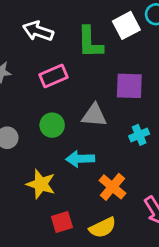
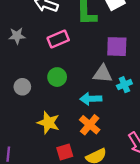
gray triangle: (94, 115) -> (103, 74), moved
cyan arrow: (80, 159) -> (91, 99), moved
orange cross: (112, 187) -> (90, 125), moved

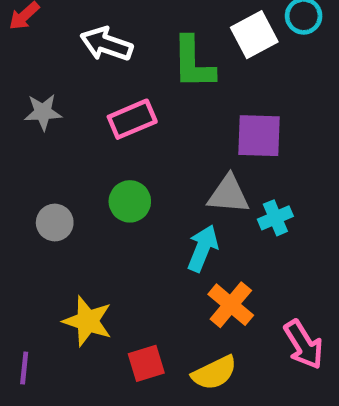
cyan arrow: (91, 99) -> (203, 248), turned 114
yellow star: (48, 123) -> (88, 321), moved
orange cross: (90, 125) -> (231, 305), moved

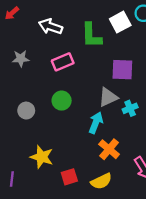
gray triangle: (228, 194) -> (108, 97), turned -30

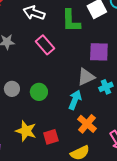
pink rectangle: (63, 62) -> (45, 45), turned 72
green circle: (62, 101) -> (39, 92), moved
red square: (69, 177) -> (51, 137), moved

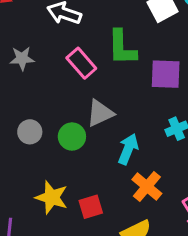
green L-shape: (71, 21) -> (122, 48), moved
gray triangle: (86, 77) -> (100, 113), moved

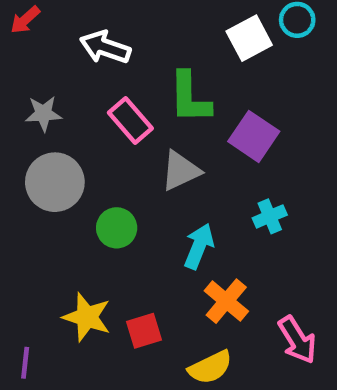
purple square: (166, 74) -> (254, 136), turned 32
gray triangle: (100, 113) -> (181, 171), moved
gray circle: (30, 132) -> (55, 182), moved, size x1.6

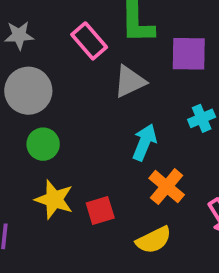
purple square: (254, 136) -> (189, 54), turned -33
green circle: (117, 228) -> (43, 144), moved

